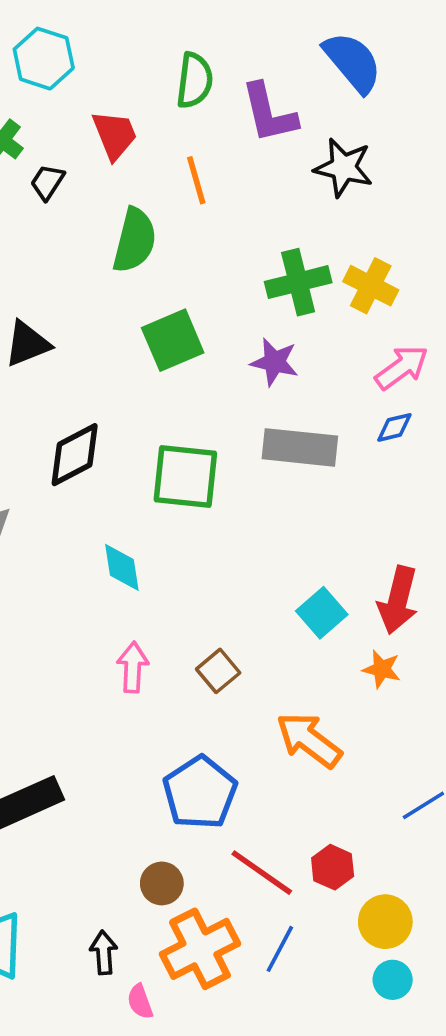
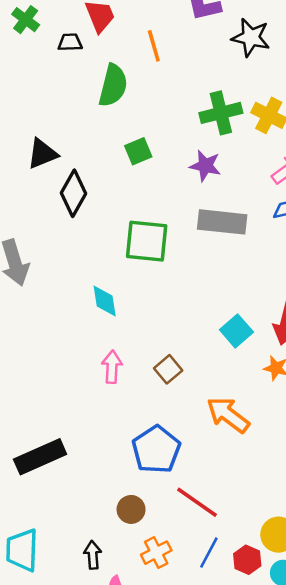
black trapezoid: (47, 182) -> (70, 42), moved, turned 55
green square: (173, 340) -> (138, 151), size x0.7
black diamond: (75, 455) -> (74, 193), moved, turned -33
red hexagon: (333, 867) -> (247, 560), moved
orange cross: (200, 949) -> (156, 553), size x0.6

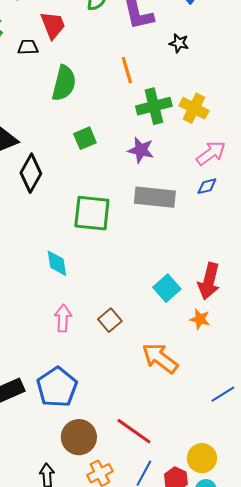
black star: (251, 38) -> (179, 43), size x0.6
orange line: (154, 46) -> (127, 70), moved
blue pentagon: (156, 450) -> (57, 387), moved
brown circle: (131, 509) -> (79, 437), size x1.5

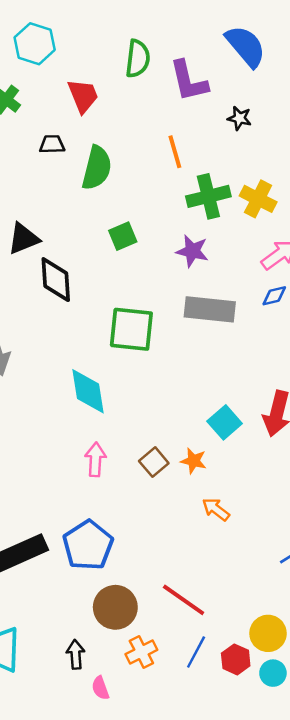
black trapezoid: (28, 47) -> (52, 144), moved
black diamond: (31, 173) -> (56, 280), turned -33
cyan diamond: (57, 263) -> (88, 391), size x1.4
orange star: (200, 319) -> (194, 461), moved
orange arrow: (160, 358) -> (216, 509), size x0.6

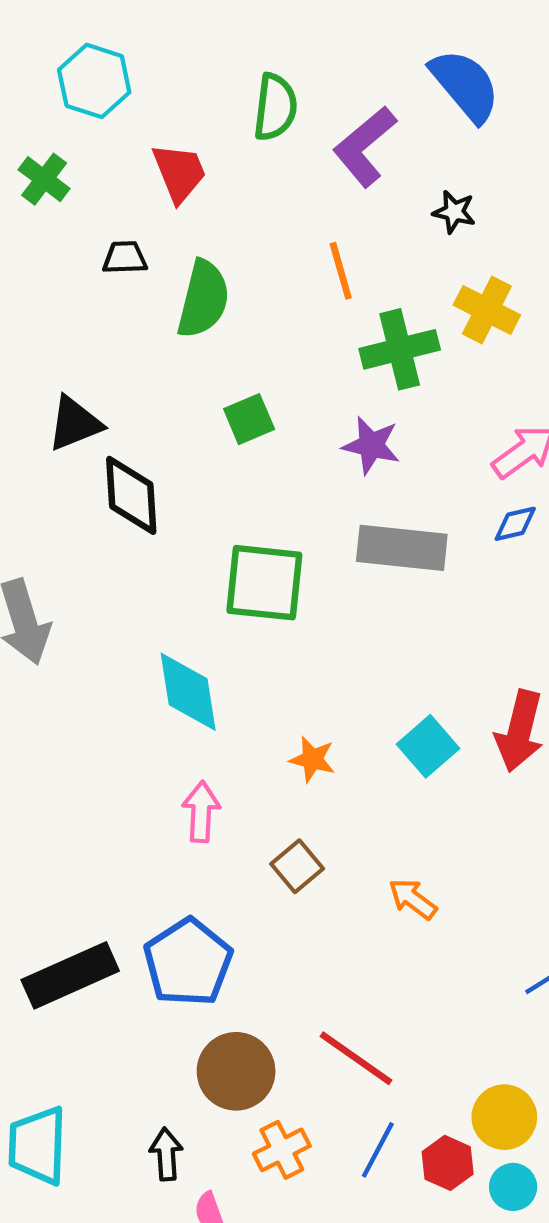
purple L-shape: (189, 81) -> (365, 146), turned 63
yellow cross: (258, 199) -> (487, 310), moved
orange star: (194, 461) -> (312, 759), moved
brown square: (154, 462) -> (297, 866), moved

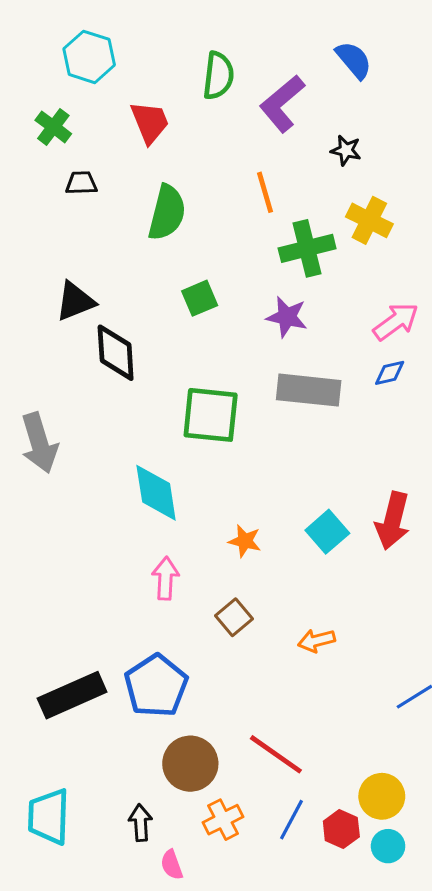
blue semicircle: (465, 85) -> (354, 60), size x0.7
black trapezoid: (125, 258) -> (81, 183), moved
orange arrow: (413, 899) -> (316, 641), turned -51

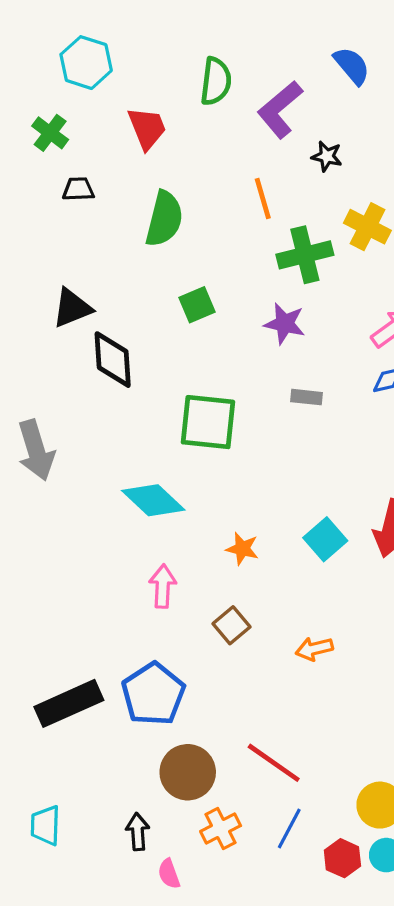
black star: (346, 150) -> (327, 156), moved
gray rectangle: (309, 390) -> (306, 397), size x0.5
cyan diamond: (156, 493) -> (153, 500), turned -38
cyan trapezoid: (49, 817) -> (45, 825), size x0.7
red hexagon: (341, 829) -> (342, 858), moved

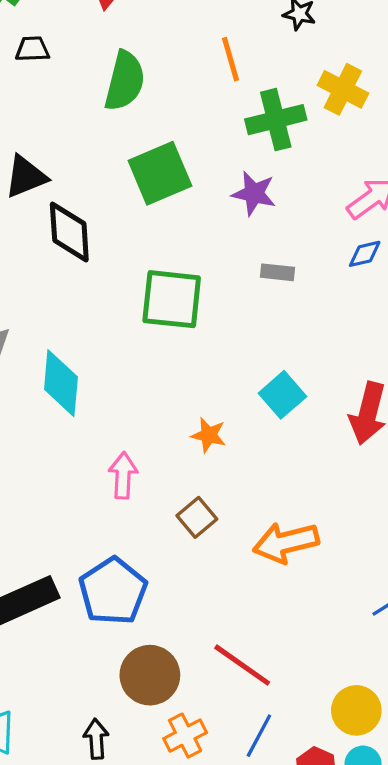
green square: (197, 305) -> (160, 173), size x1.6
cyan diamond: (153, 500) -> (61, 383), moved, turned 52
cyan square: (325, 539) -> (282, 395), moved
orange arrow: (314, 649) -> (286, 543), size x1.6

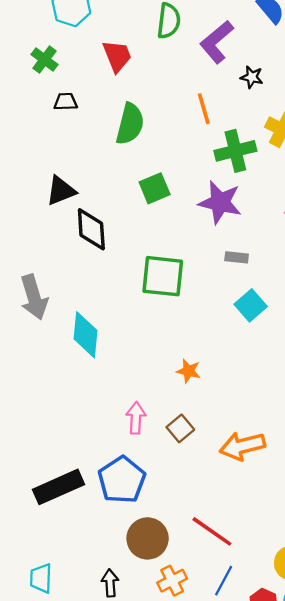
green square: (160, 173) -> (155, 188), size x0.7
purple star: (254, 193) -> (220, 202), size x1.4
cyan square: (282, 395) -> (251, 305), moved
pink arrow: (123, 475) -> (136, 418), moved

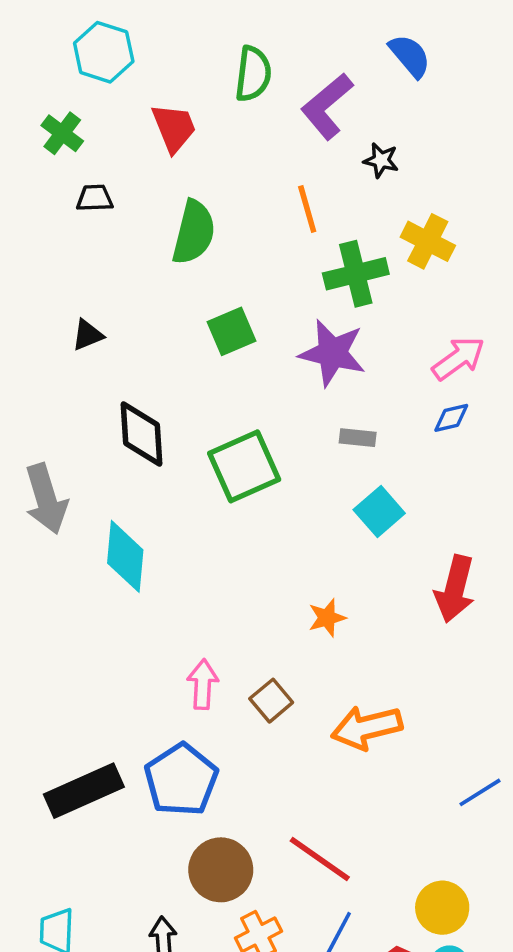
black triangle: (61, 191) -> (87, 335), size x0.7
black diamond: (91, 229) -> (141, 434), moved
green square: (163, 276) -> (244, 466), turned -30
orange star: (189, 371) -> (327, 618), moved, turned -30

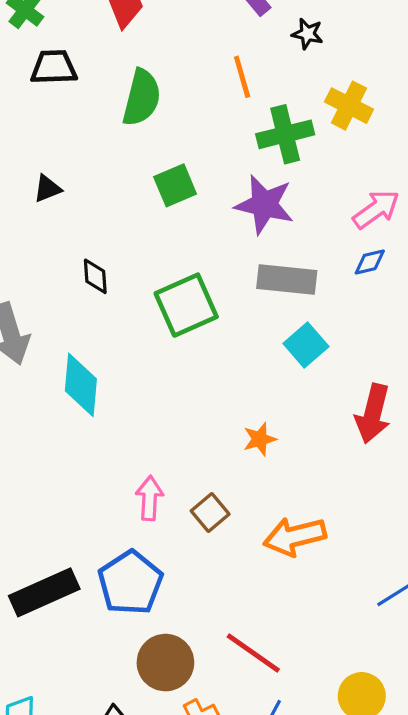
black trapezoid: (95, 198) -> (54, 67), size x1.4
black diamond: (141, 434) -> (95, 276), size x0.6
gray rectangle: (358, 438) -> (287, 280), size x1.8

